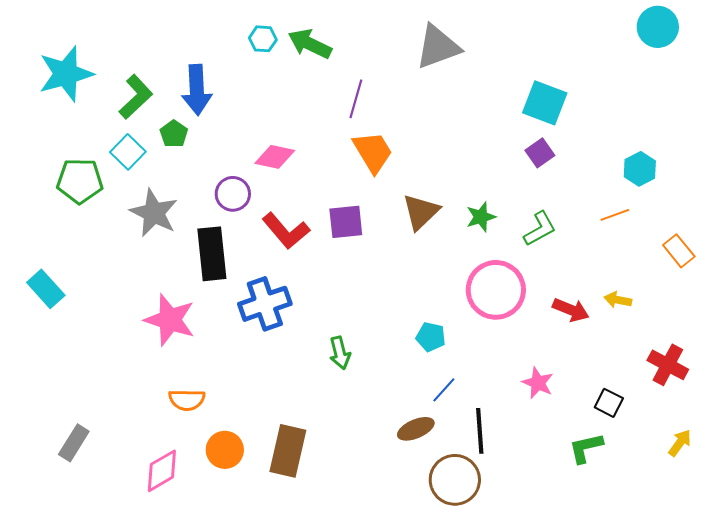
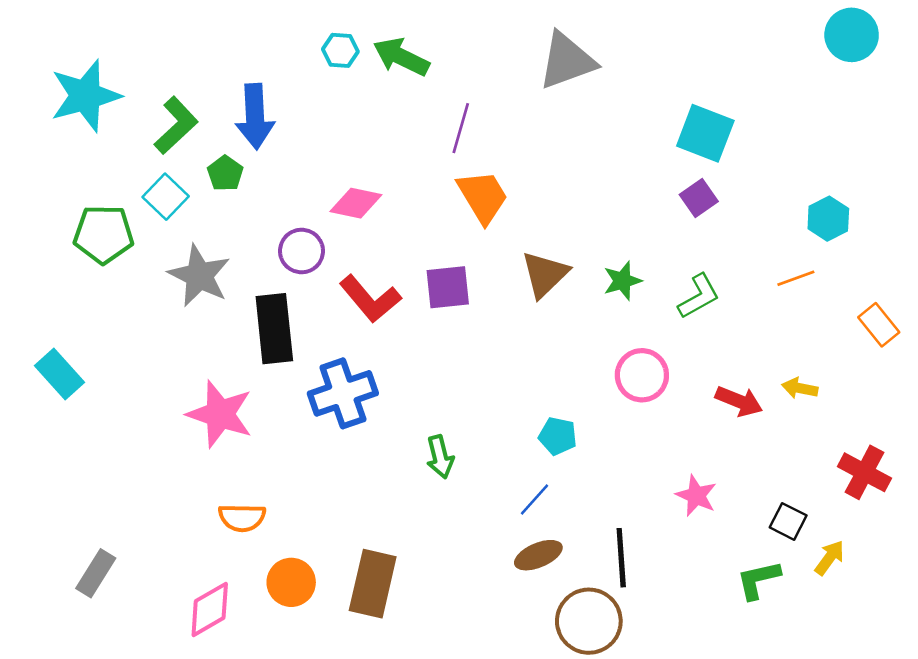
pink circle: (496, 290) -> (642, 375), size x0.7
blue line: (444, 390) -> (534, 499), moved
yellow arrow: (680, 443) -> (830, 558), moved

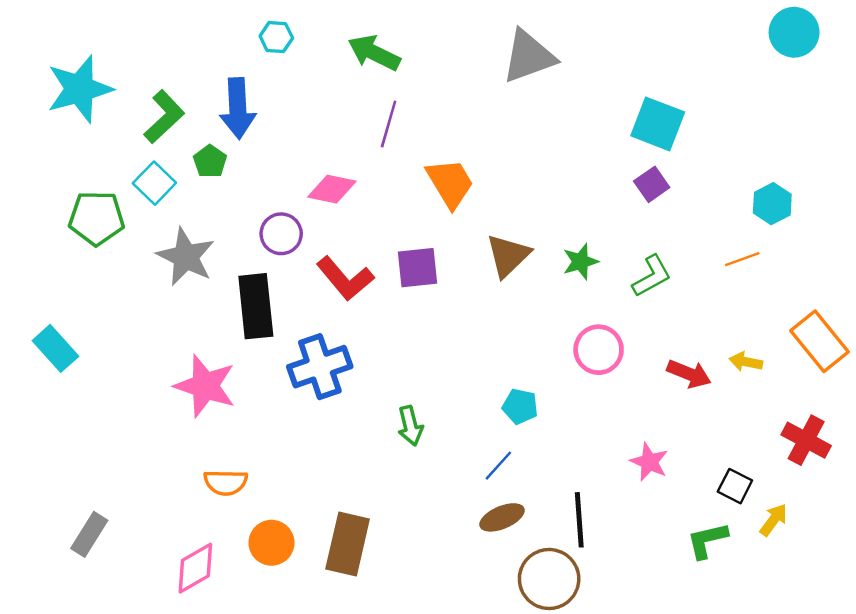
cyan hexagon: (340, 50) -> (276, 37), moved
purple line: (461, 128) -> (389, 124), moved
orange rectangle: (879, 325) -> (819, 341), moved, size x1.5

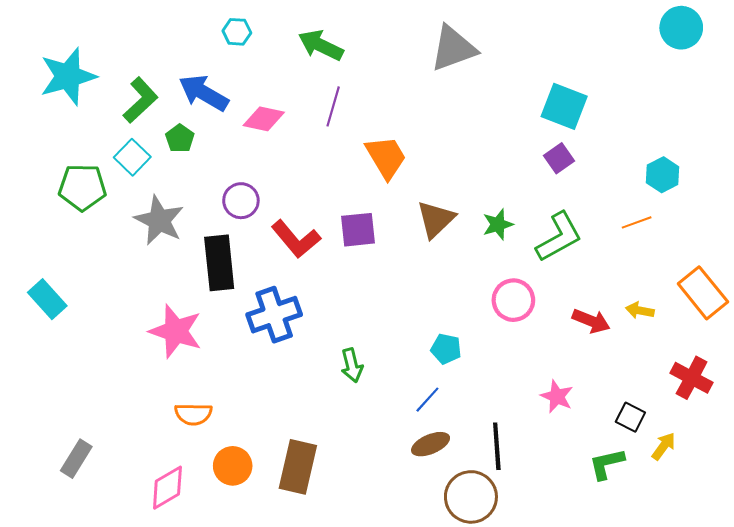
blue arrow: (238, 108) -> (204, 93), turned 123
pink diamond: (332, 189) -> (264, 119), moved
green L-shape: (652, 276) -> (559, 237), size x1.4

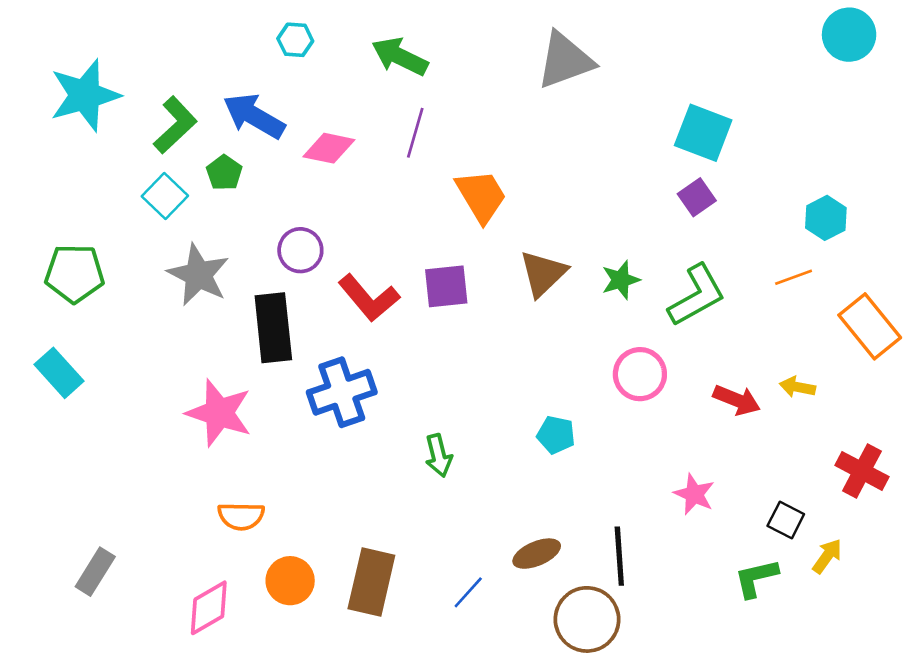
green pentagon: (82, 187) -> (75, 273), moved
orange rectangle: (703, 293) -> (870, 326), moved
blue line: (427, 400) -> (468, 592), moved

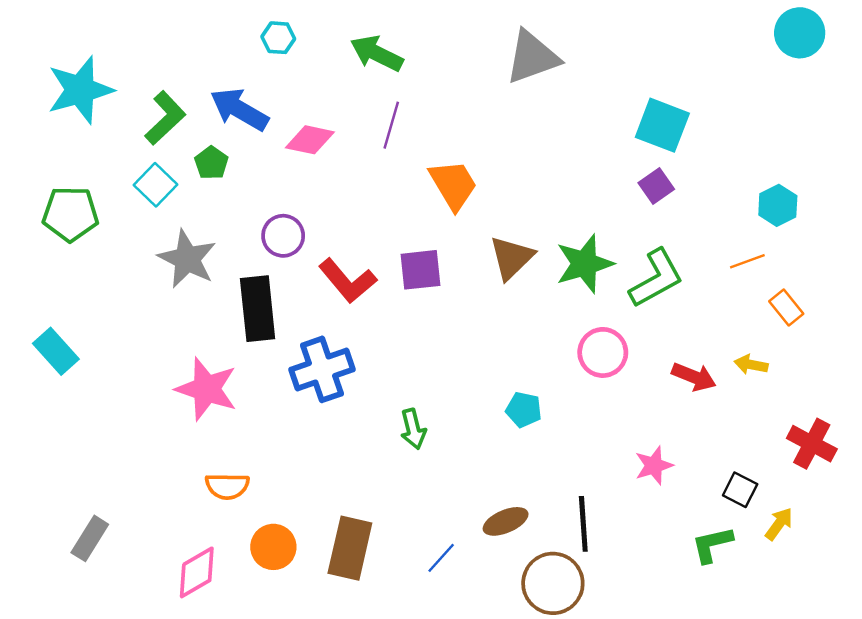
green pentagon: (75, 273) -> (70, 214), moved
green star: (621, 280) -> (585, 264), size x1.6
orange rectangle: (870, 326) -> (786, 307), moved, size x0.6
pink star: (694, 494) -> (654, 465), turned 30

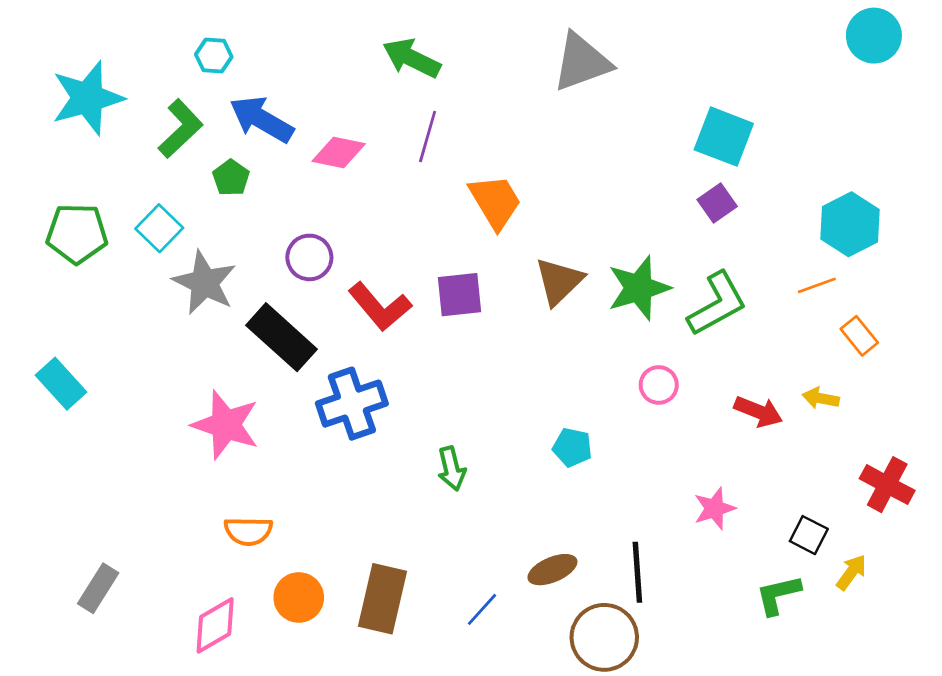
cyan hexagon: (278, 38) -> (214, 56), moved
cyan square: (155, 185) -> (159, 228), moved
cyan hexagon: (778, 205) -> (850, 224), size x1.4
black rectangle: (258, 309) -> (281, 337), turned -42
pink circle: (603, 352) -> (659, 385), size x0.7

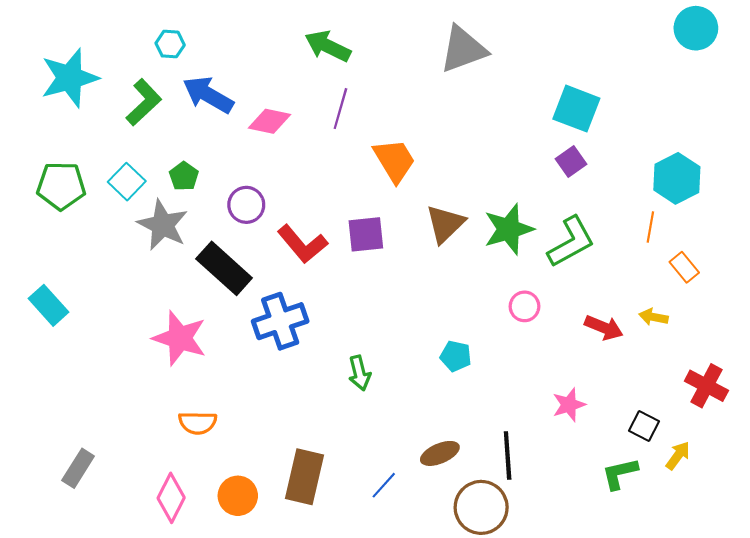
green pentagon: (231, 178) -> (184, 176), moved
orange line: (817, 285) -> (650, 227), turned -60
orange circle: (299, 597) -> (238, 496), moved
pink diamond: (215, 625) -> (171, 498), turned -33

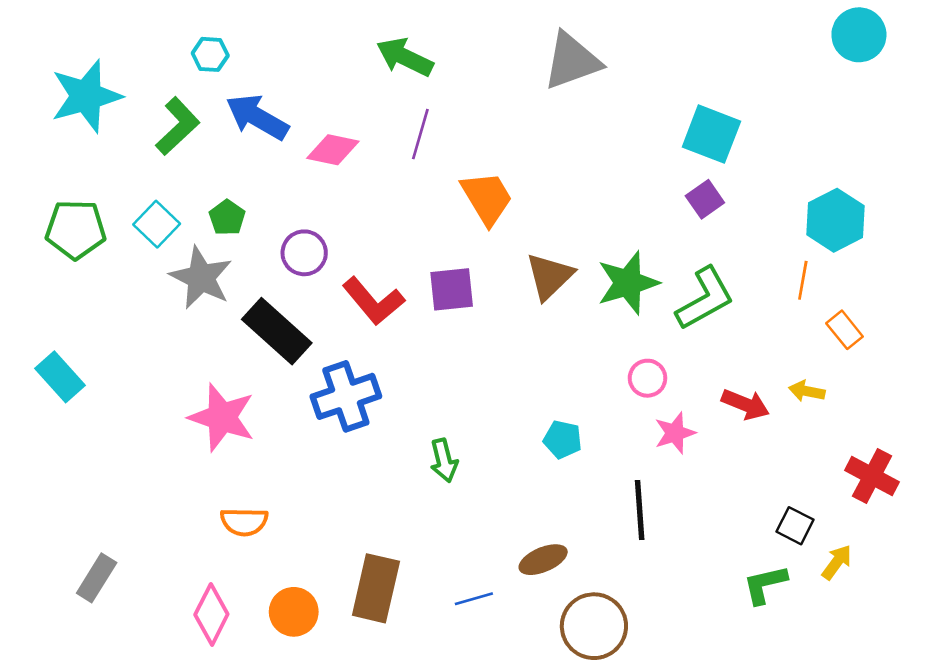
pink star: (569, 405) -> (675, 433), moved
black line: (508, 456) -> (640, 510), moved
blue line: (384, 485) -> (474, 599), turned 32

